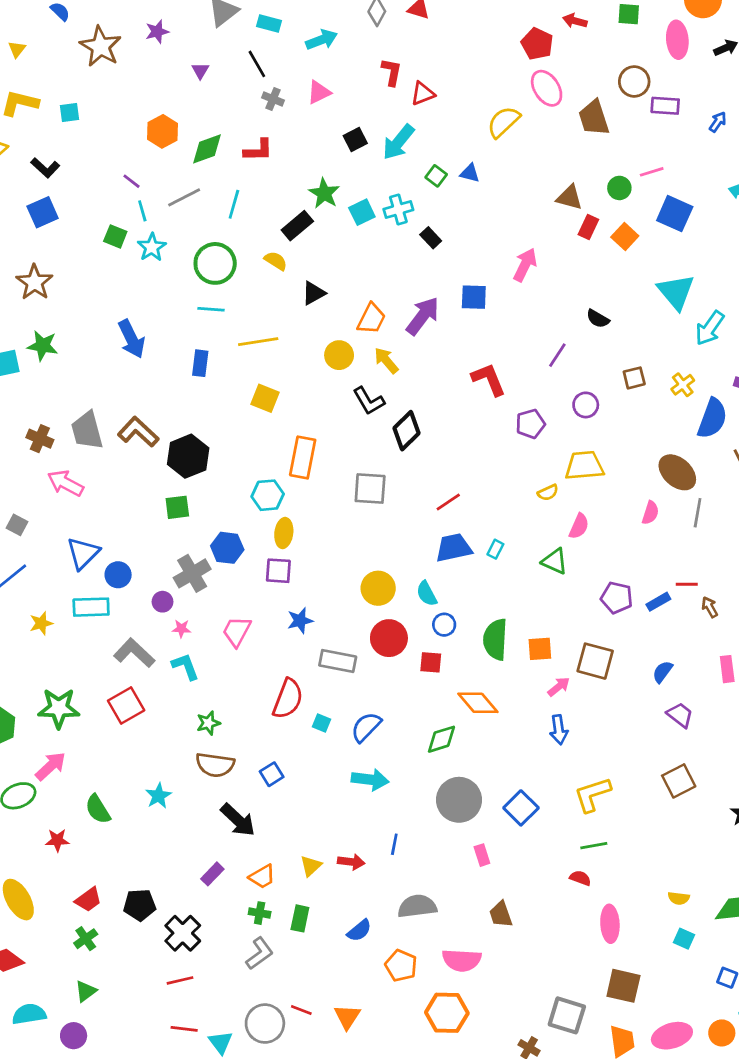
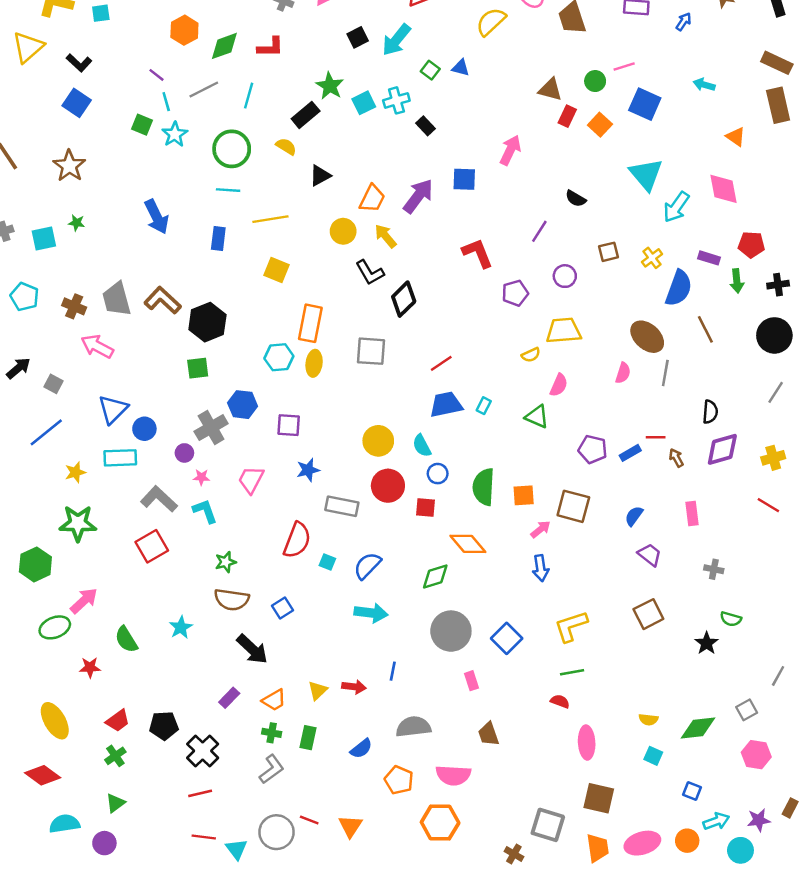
blue square: (43, 212) -> (77, 103), turned -32
green star: (43, 346) -> (77, 223), size x0.6
yellow ellipse: (284, 533) -> (314, 363), moved
green star: (59, 708) -> (78, 523), moved

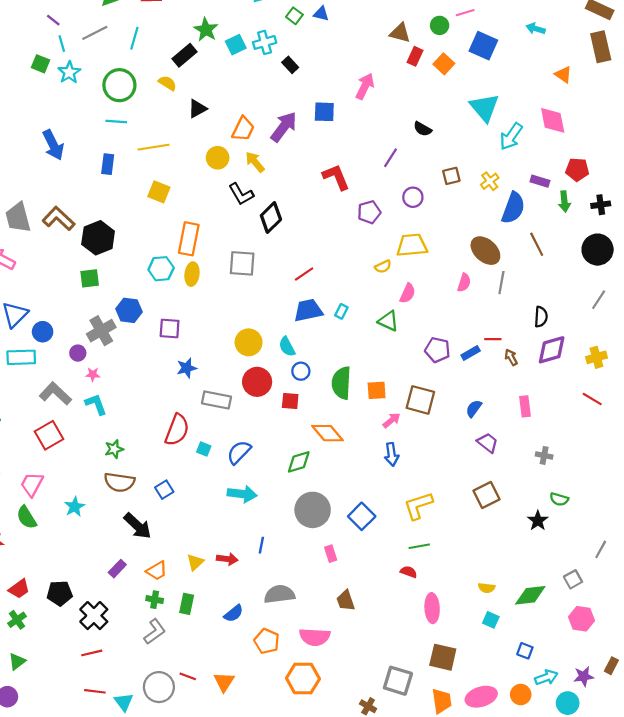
pink trapezoid: (251, 480) -> (32, 484), moved

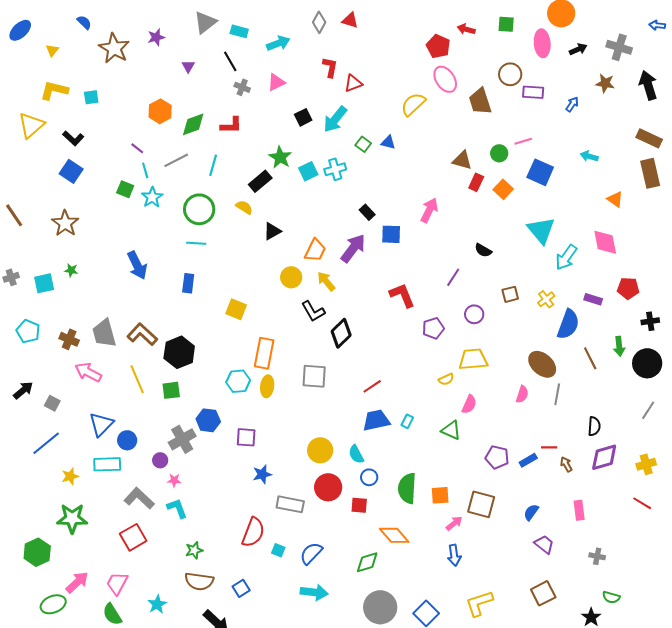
black rectangle: (290, 65) -> (367, 212), moved
yellow line: (154, 147) -> (137, 379), moved, turned 76
green arrow: (564, 201) -> (619, 346), moved

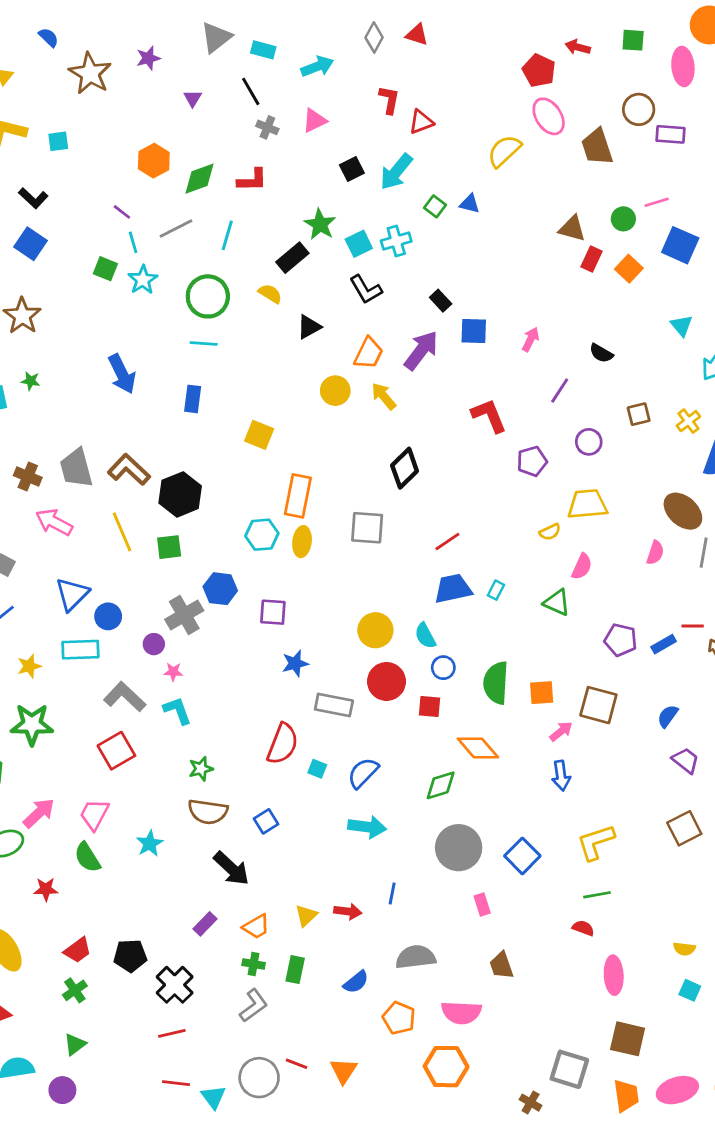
pink arrow: (429, 210) -> (531, 339), moved, size x0.7
cyan triangle: (541, 230) -> (682, 326), size x0.6
black L-shape: (313, 311) -> (366, 289), moved

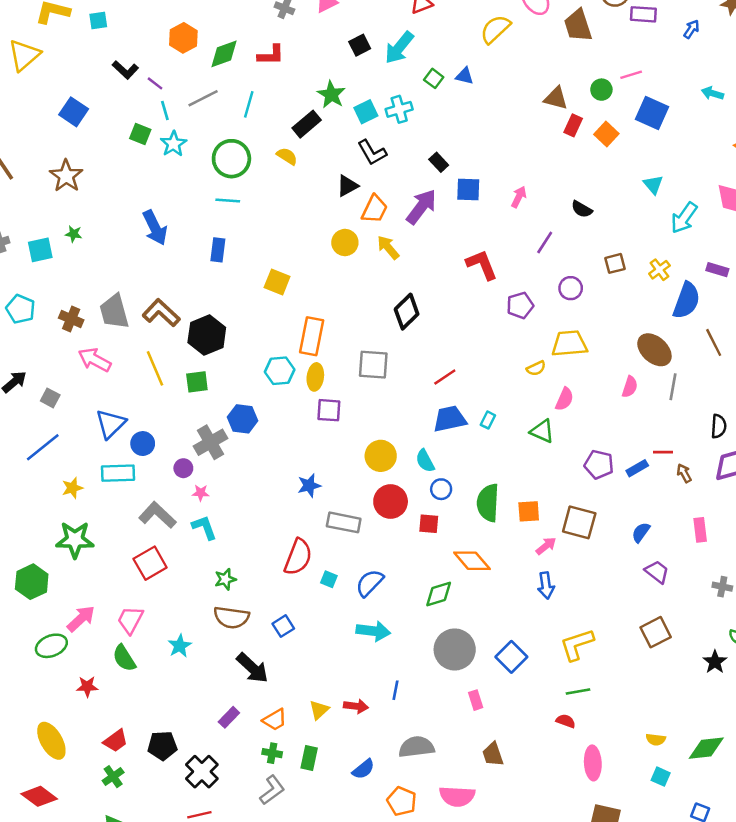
black L-shape: (33, 198) -> (125, 70), moved
black triangle: (309, 327) -> (347, 186), moved
purple square: (273, 612) -> (329, 410), moved

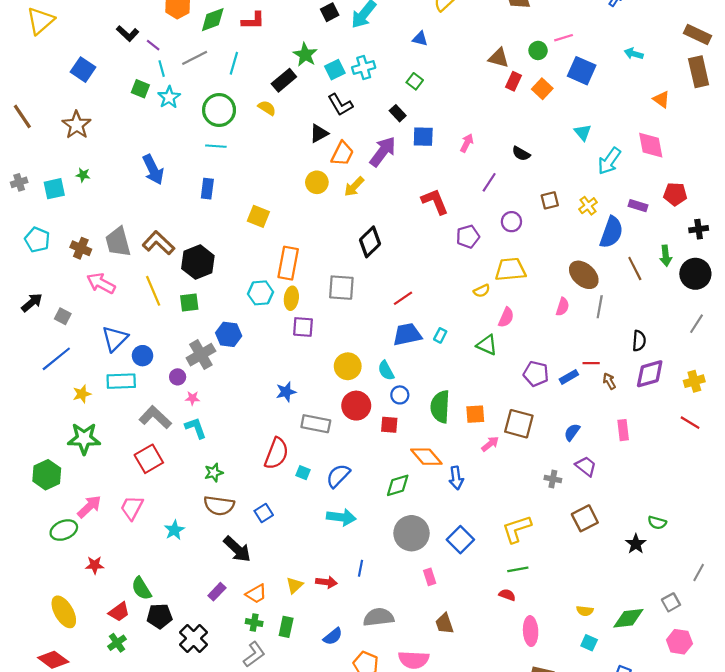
green square: (434, 78) -> (415, 81), moved
yellow arrow: (388, 247) -> (354, 187), turned -95
blue arrow: (546, 585) -> (456, 478), moved
gray cross: (722, 587) -> (553, 479), moved
green semicircle: (124, 658) -> (141, 589), moved

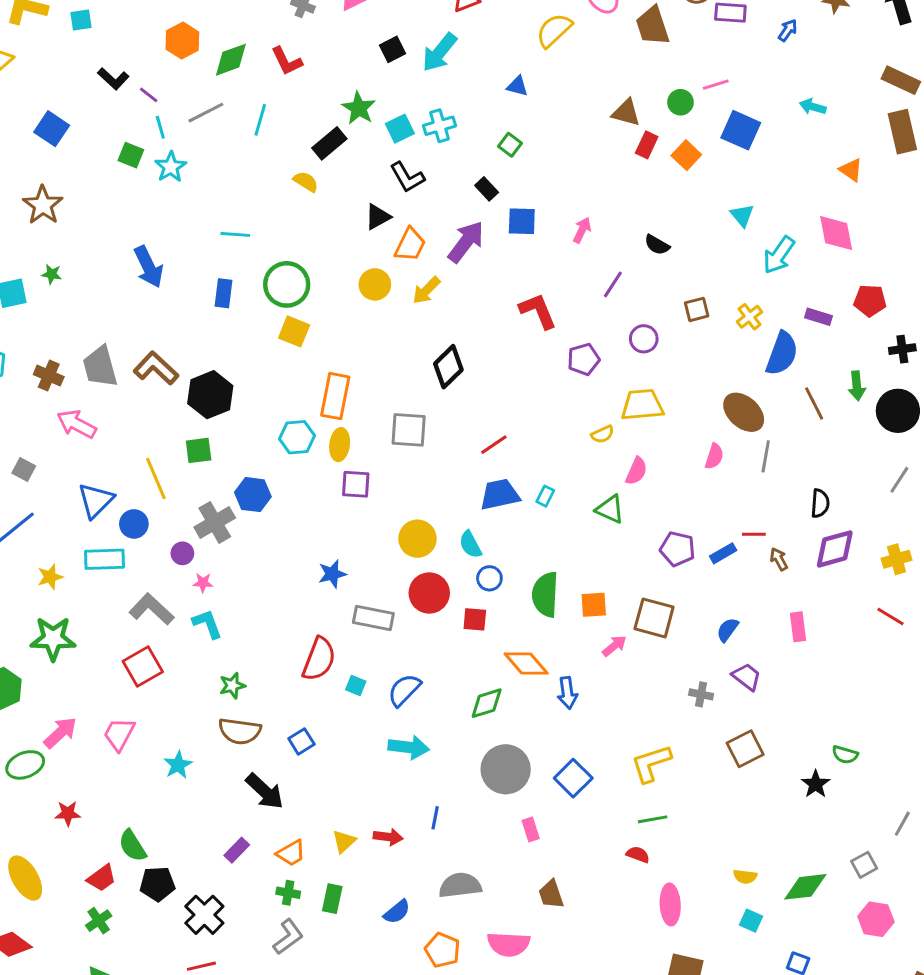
red L-shape: (253, 21) -> (287, 61), turned 65
green circle: (219, 110) -> (287, 284), moved
yellow line: (153, 291) -> (156, 478), moved

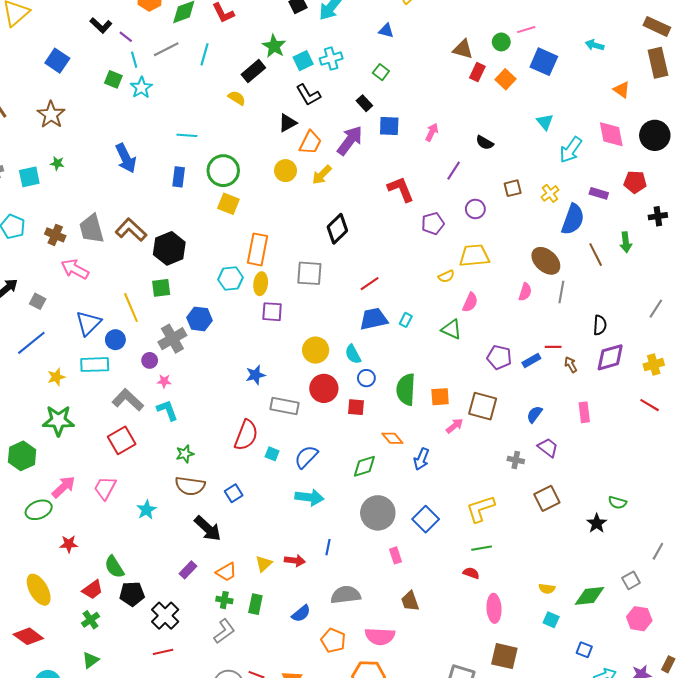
black circle: (898, 411) -> (655, 135), moved
orange diamond: (526, 664) -> (392, 438), size x0.7
blue arrow: (567, 693) -> (421, 459), turned 30

